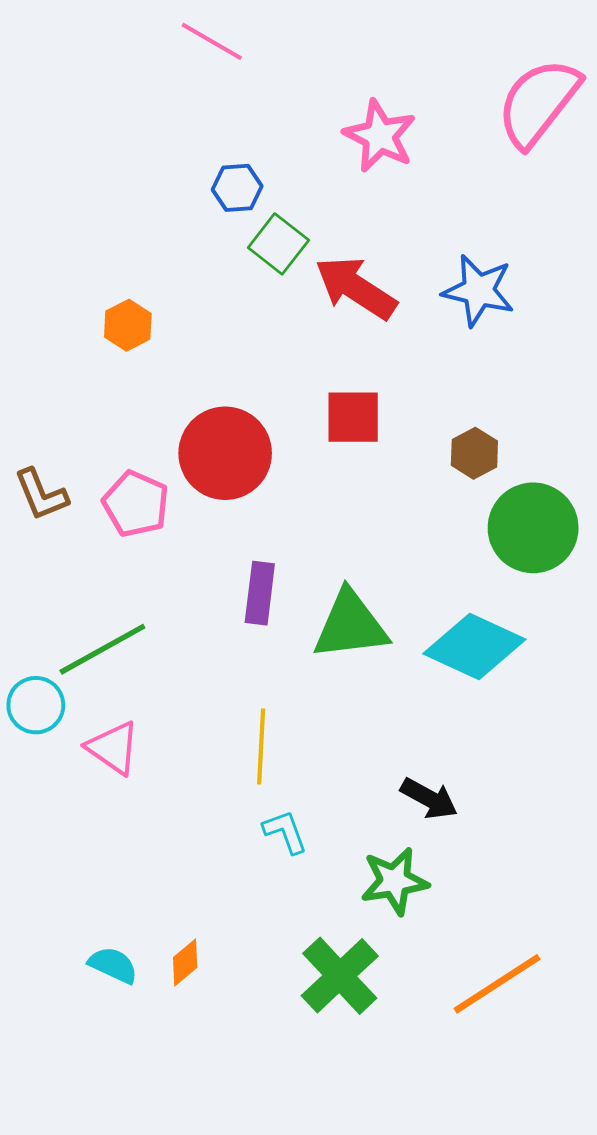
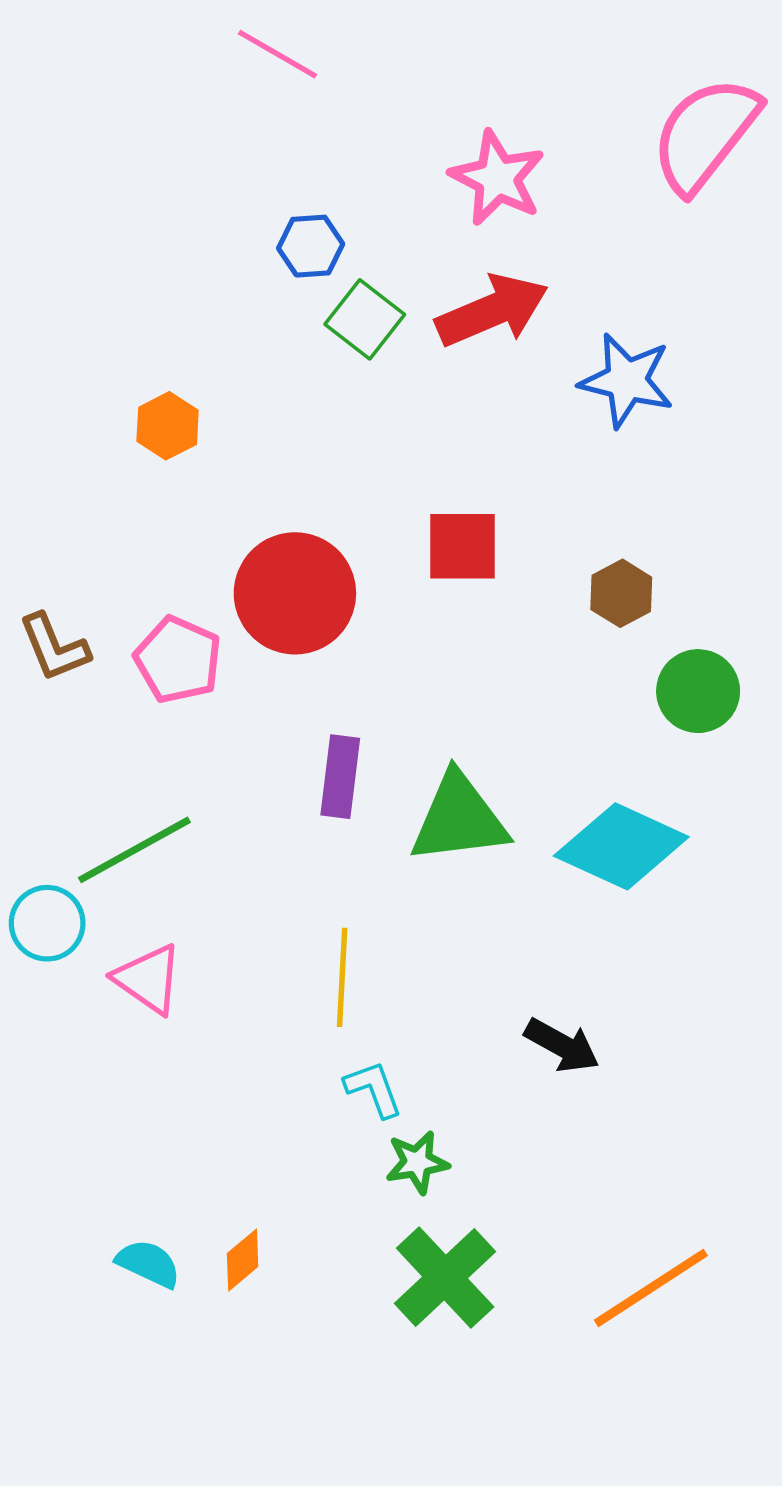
red arrow: (356, 288) -> (492, 311), moved, turned 124
green circle: (533, 528) -> (698, 691), size x0.7
green star: (394, 881) -> (417, 1162), moved, size x0.7

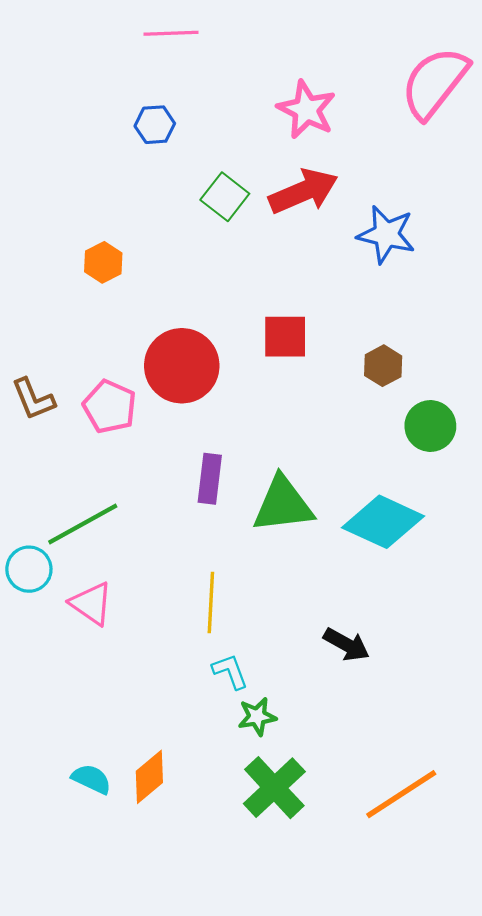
pink line: (277, 54) -> (171, 33), turned -32
blue hexagon: (311, 246) -> (155, 125), moved
orange diamond: (243, 1260) -> (149, 777), size x1.4

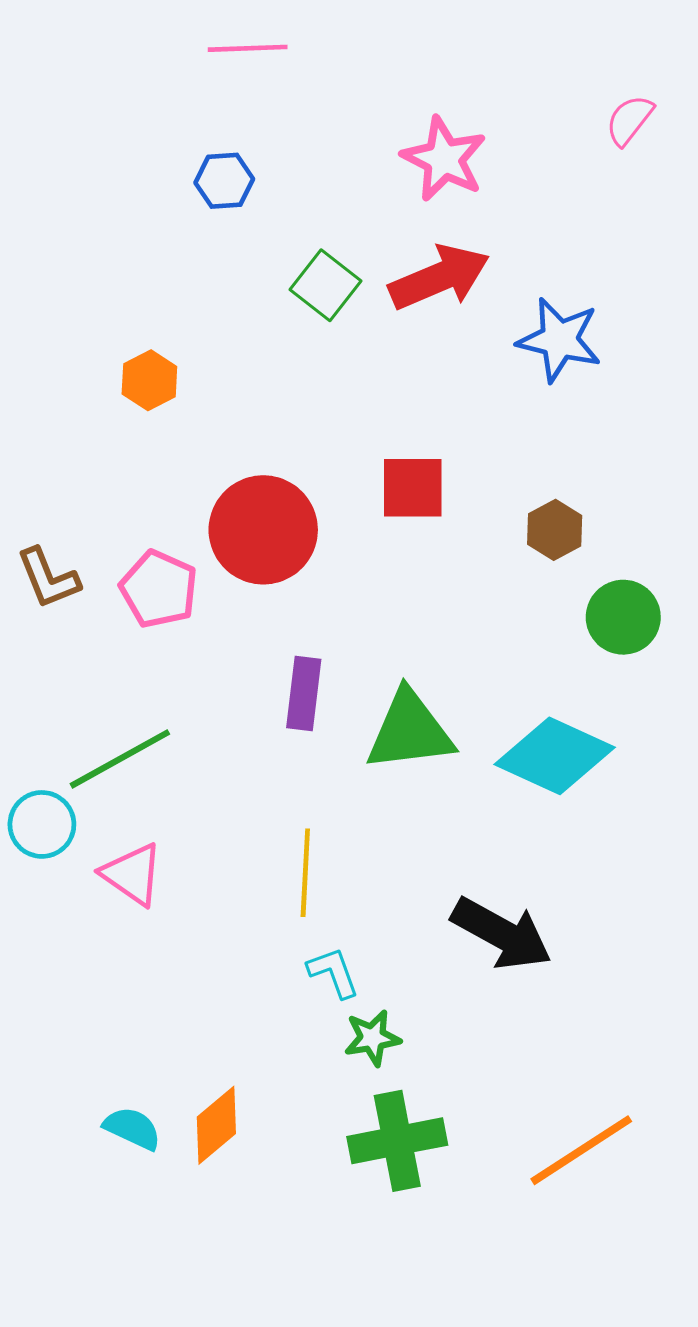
pink semicircle: (435, 83) -> (629, 120), size x0.5
black arrow: (346, 644) -> (502, 934), size x1.5
green cross: (274, 788) -> (397, 1141), turned 32

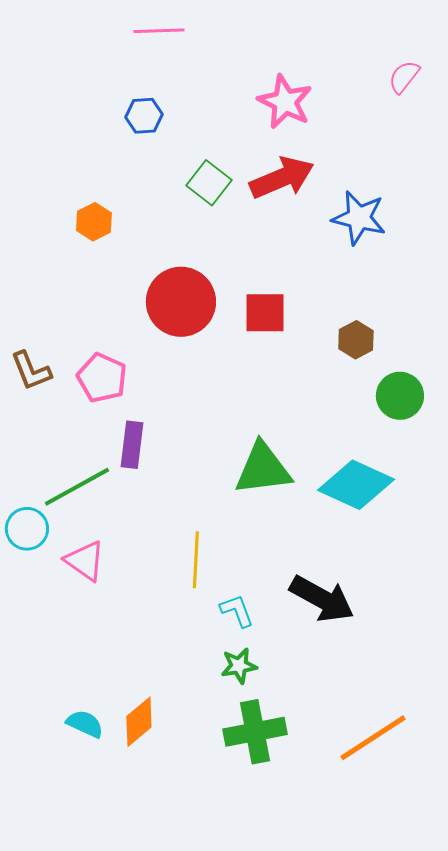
orange hexagon: (149, 380) -> (94, 222), moved
red circle: (263, 530) -> (181, 302), moved
purple rectangle: (304, 694) -> (132, 445), moved
cyan L-shape: (333, 972) -> (237, 611), moved

